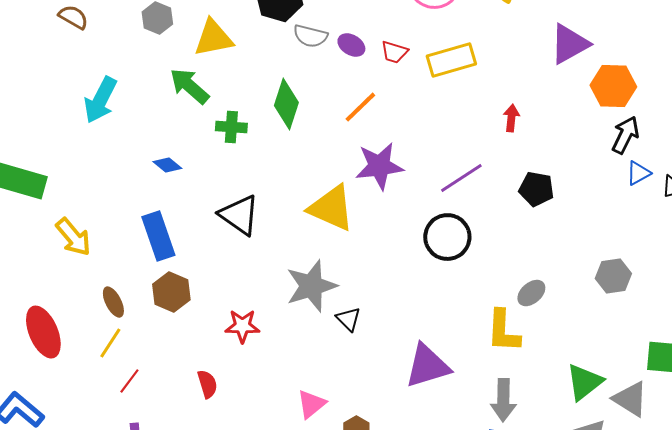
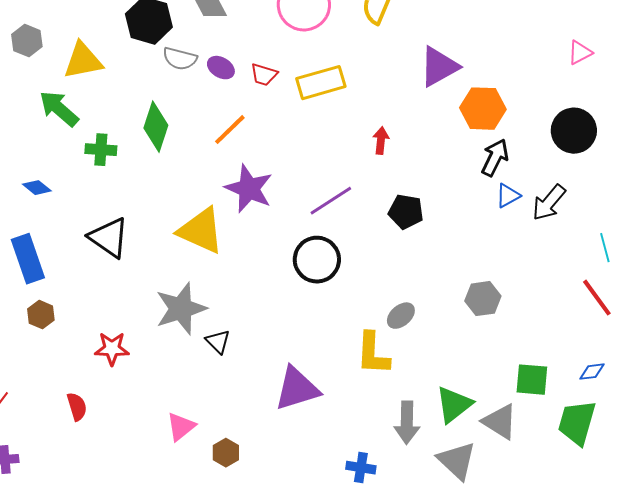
purple star: (379, 166) -> (249, 189), turned 30
brown hexagon: (171, 292) -> (41, 315), size x0.7
gray arrow: (503, 400) -> (407, 423), moved

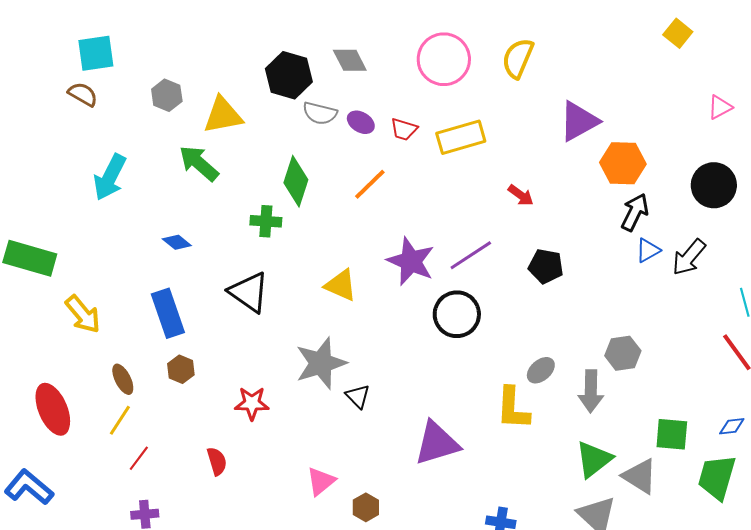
red arrow: (381, 141) -> (521, 195), turned 120
green cross: (101, 150) -> (266, 221), moved
purple star: (249, 189) -> (411, 261), moved
yellow triangle: (201, 231) -> (341, 285), size x0.7
gray arrow: (407, 423) -> (591, 391), moved

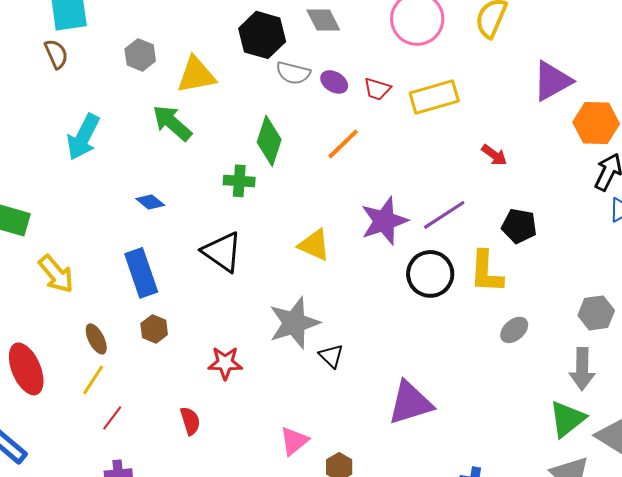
brown semicircle: (83, 94) -> (56, 54), turned 36
purple star: (411, 261) -> (384, 221), turned 30
gray arrow: (591, 391) -> (582, 369), moved
yellow L-shape: (513, 408) -> (486, 272), moved

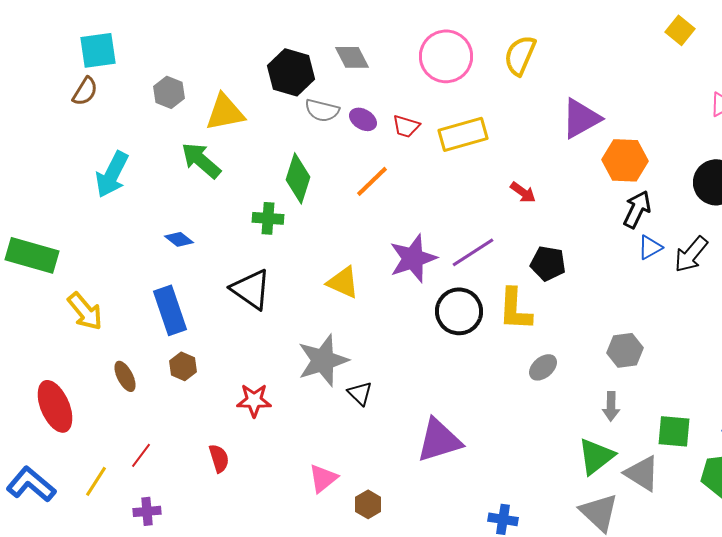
brown semicircle: (56, 54) -> (85, 91), turned 56
gray arrow: (582, 369) -> (611, 406), size x0.7
yellow line: (93, 380) -> (96, 481), moved

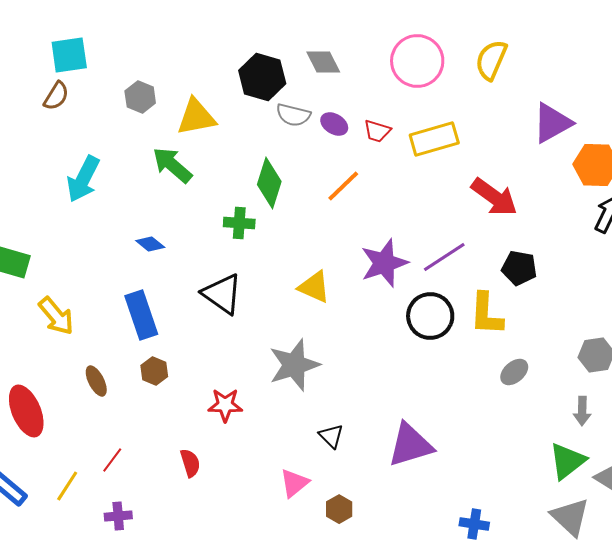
red arrow: (523, 192) -> (494, 197), size x1.8
black triangle: (360, 393) -> (331, 436), moved

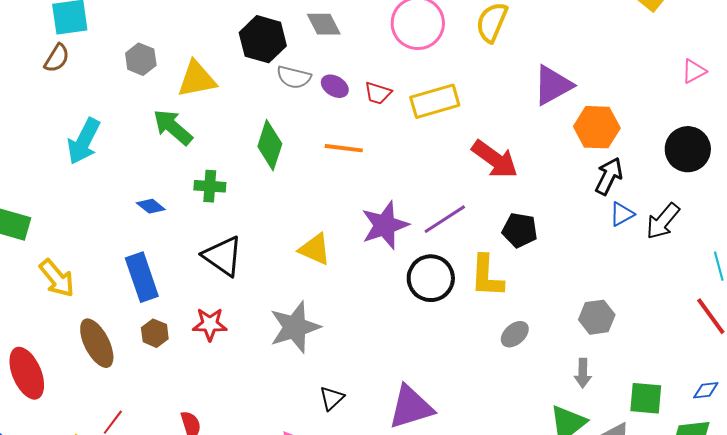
orange line: (343, 186) -> (344, 148), turned 51
green cross: (239, 223) -> (210, 186), moved
brown ellipse: (96, 381) -> (97, 343), size x1.6
red star: (225, 405) -> (210, 324), moved
black triangle: (331, 436) -> (332, 398), turned 32

